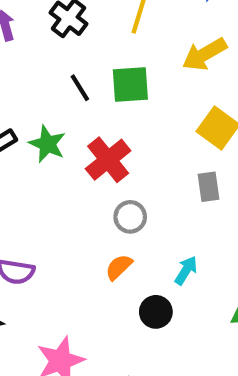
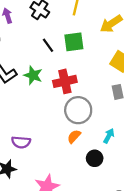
red cross: (108, 160) -> (65, 81), turned 30
gray circle: (130, 217) -> (78, 110), size x1.6

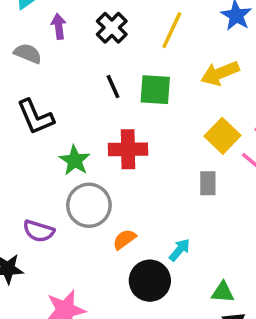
green star: (33, 75) -> (75, 160), moved
gray circle: (78, 110) -> (89, 205), moved
black circle: (95, 158) -> (150, 281), size x1.5

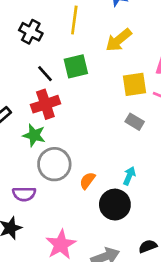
yellow square: (223, 136) -> (134, 84), turned -35
red cross: (128, 149) -> (45, 104), moved
gray rectangle: (208, 183) -> (135, 122), turned -42

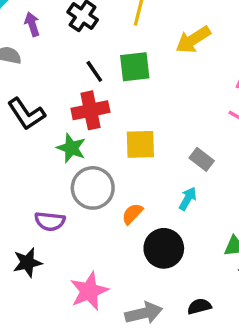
yellow square: (134, 84) -> (140, 144), moved
gray rectangle: (135, 122) -> (202, 159), moved
cyan arrow: (129, 176) -> (188, 199), moved

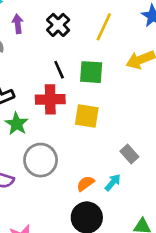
yellow square: (140, 144) -> (87, 116), moved
green star: (71, 148) -> (17, 124), moved
orange semicircle: (132, 214) -> (85, 183), moved

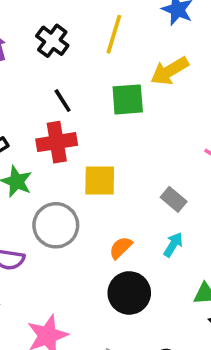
green square: (91, 72) -> (128, 99), moved
yellow square: (87, 116) -> (100, 181), moved
cyan arrow: (113, 182) -> (173, 245), moved

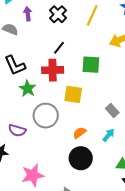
green square: (128, 99) -> (91, 65), moved
black line: (63, 101) -> (59, 48), turned 64

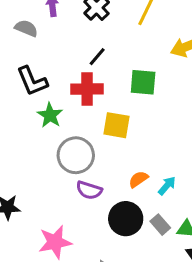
gray rectangle: (112, 110) -> (160, 225), moved
purple semicircle: (17, 130) -> (89, 190), moved
orange semicircle: (80, 133) -> (138, 179), moved

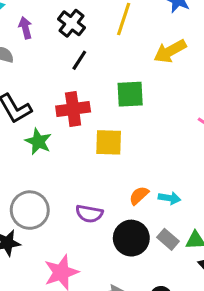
black line: (97, 57) -> (79, 60), moved
gray circle: (76, 155) -> (30, 210), moved
cyan arrow: (167, 186) -> (169, 198), turned 66

